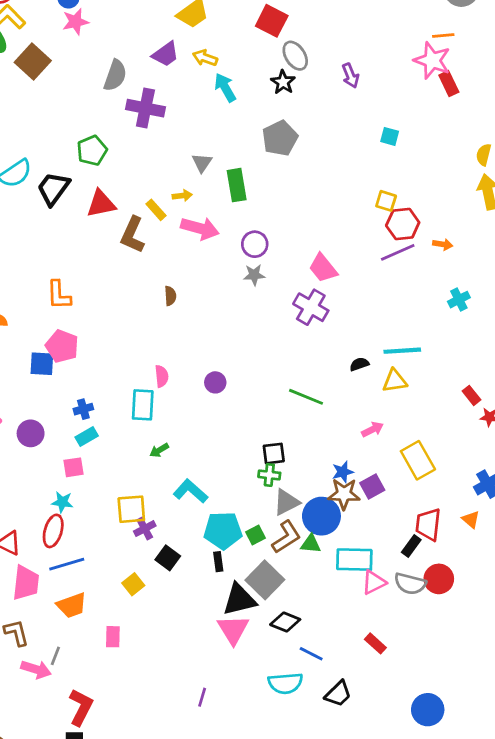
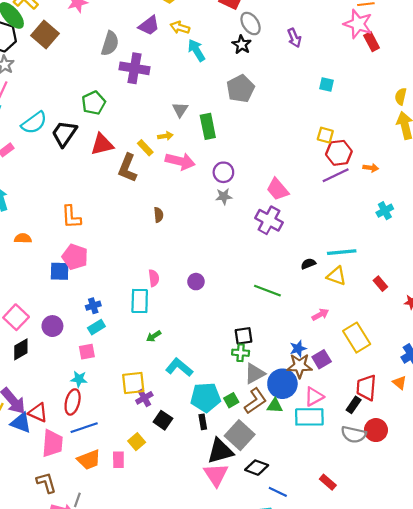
yellow triangle: (395, 381) -> (336, 276), turned 30
red rectangle: (472, 395) -> (380, 284), moved
pink triangle: (374, 582) -> (314, 397), moved
pink rectangle: (113, 637) -> (118, 460), moved

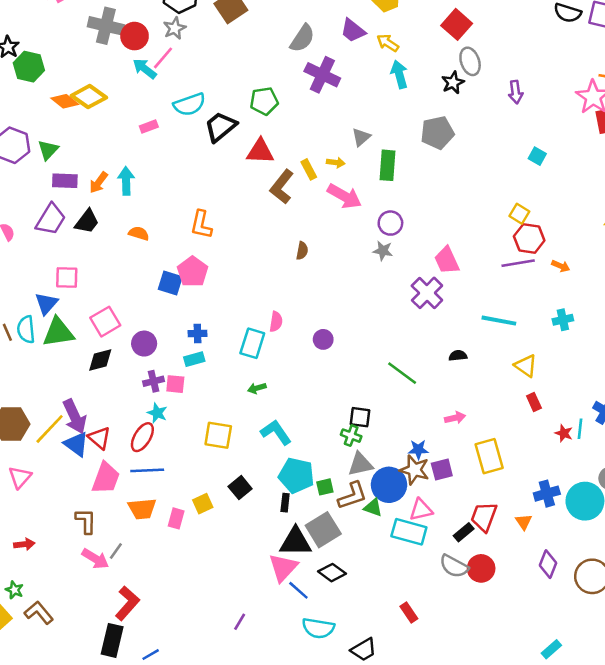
purple trapezoid: (149, 26) -> (353, 31), turned 60
cyan line: (342, 252) -> (499, 321), moved
yellow triangle: (336, 276) -> (526, 366), moved
purple cross: (144, 398) -> (154, 381), moved
blue line: (278, 492) -> (298, 590), moved

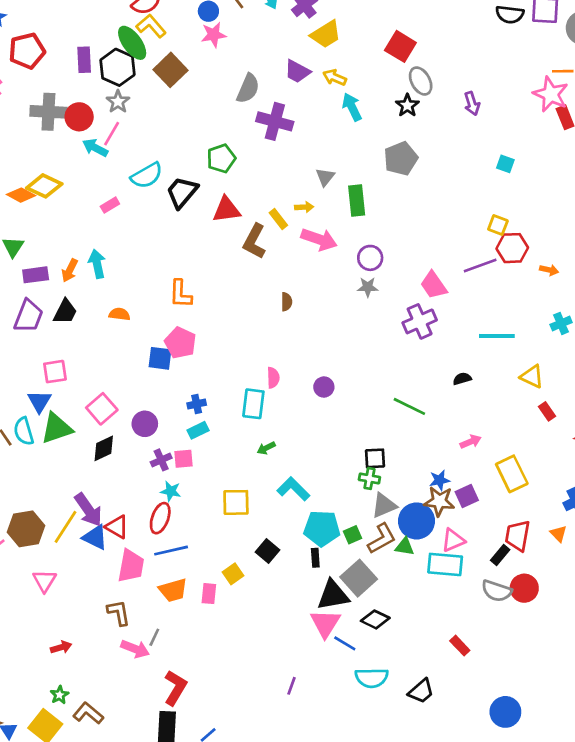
purple line: (518, 263) -> (480, 266), moved
purple cross: (427, 293) -> (420, 321), turned 32
green star: (14, 590) -> (60, 695), turned 30

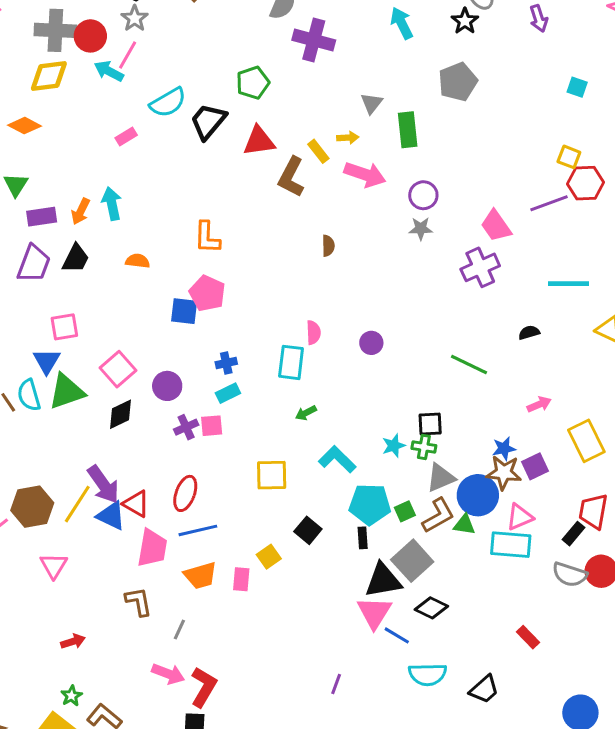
yellow diamond: (44, 186) -> (49, 76), moved, turned -32
cyan star: (171, 491) -> (394, 446), moved, turned -30
pink arrow: (135, 649) -> (168, 674), moved

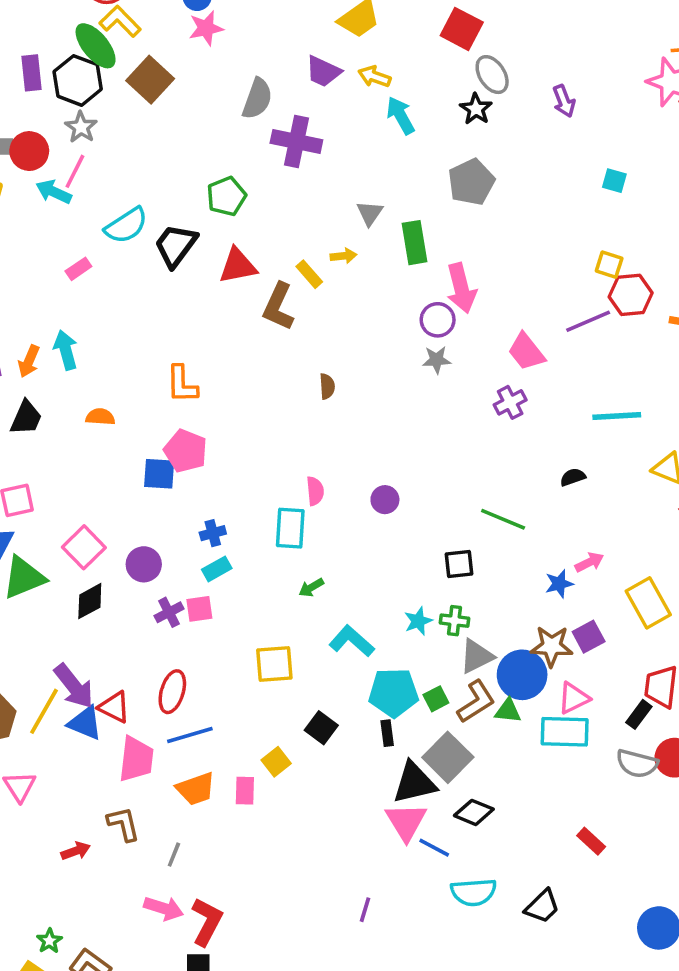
pink arrow: (365, 174) -> (461, 288), moved, turned 60
purple cross: (480, 267) -> (510, 402), size x0.7
black square: (430, 424) -> (459, 564), moved
blue star: (504, 449) -> (559, 584), moved
red arrow: (73, 641) -> (76, 851), moved

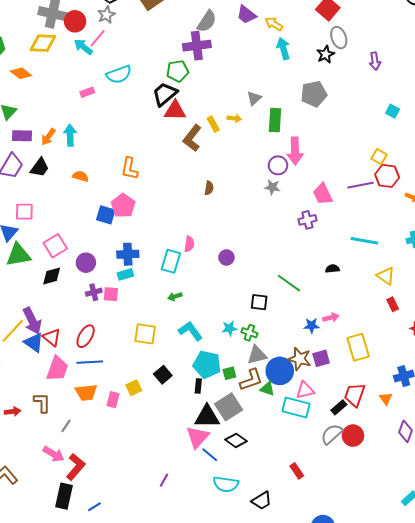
purple cross: (296, 141) -> (197, 46), moved, turned -32
black trapezoid: (176, 245) -> (165, 94), moved
blue cross: (213, 533) -> (128, 254), size x1.5
gray semicircle: (637, 764) -> (332, 434), turned 110

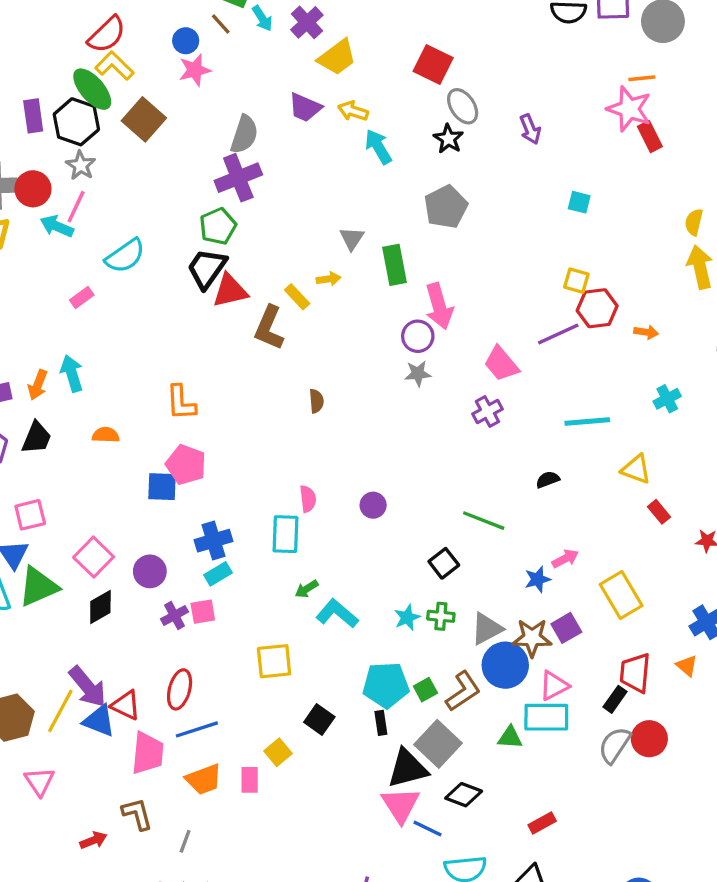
black square: (259, 302) -> (444, 563), turned -30
cyan L-shape: (190, 331) -> (337, 614), moved
gray triangle: (257, 355) -> (487, 629), moved
green triangle: (267, 389) -> (510, 737), moved
red rectangle: (297, 471) -> (542, 823), moved, turned -70

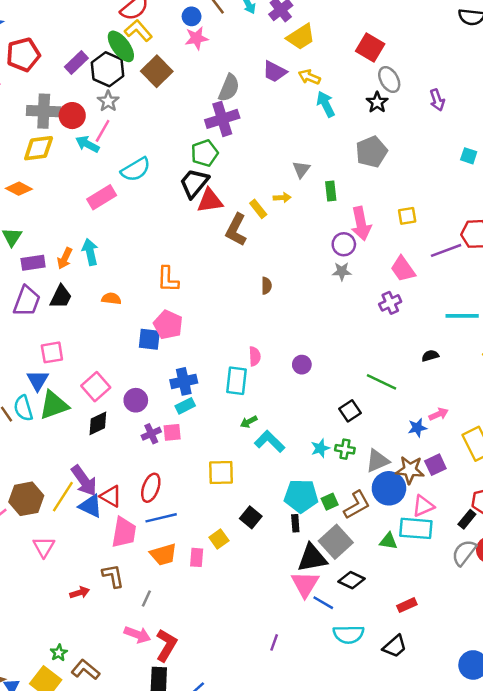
purple rectangle: (33, 116) -> (76, 62), turned 50
green rectangle: (394, 265) -> (331, 191), size x0.7
yellow square: (576, 281) -> (407, 216), moved, turned -30
pink rectangle: (82, 297) -> (102, 197), size x1.6

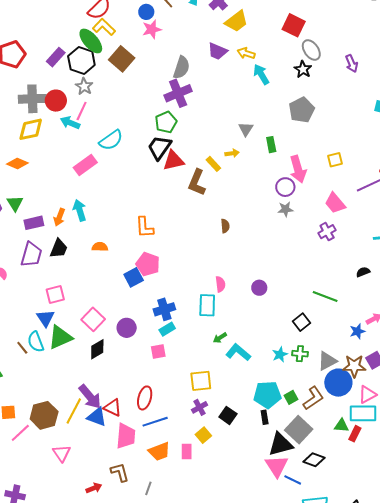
blue square: (149, 339) -> (134, 277), turned -30
purple cross: (151, 434) -> (200, 407), moved
red rectangle: (407, 605) -> (355, 434), moved, turned -35

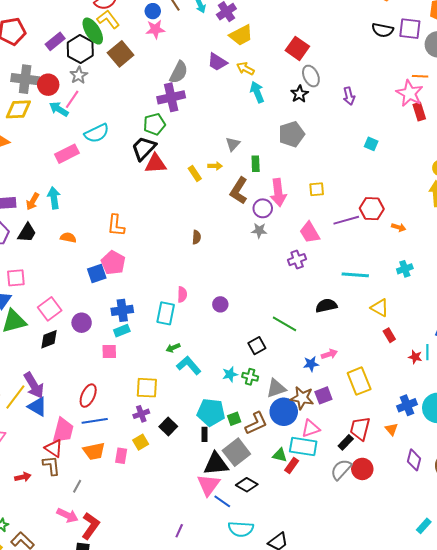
brown L-shape: (197, 182) -> (239, 191), moved
black semicircle: (363, 272) -> (326, 306), size x1.5
red triangle: (113, 408) -> (54, 448), moved

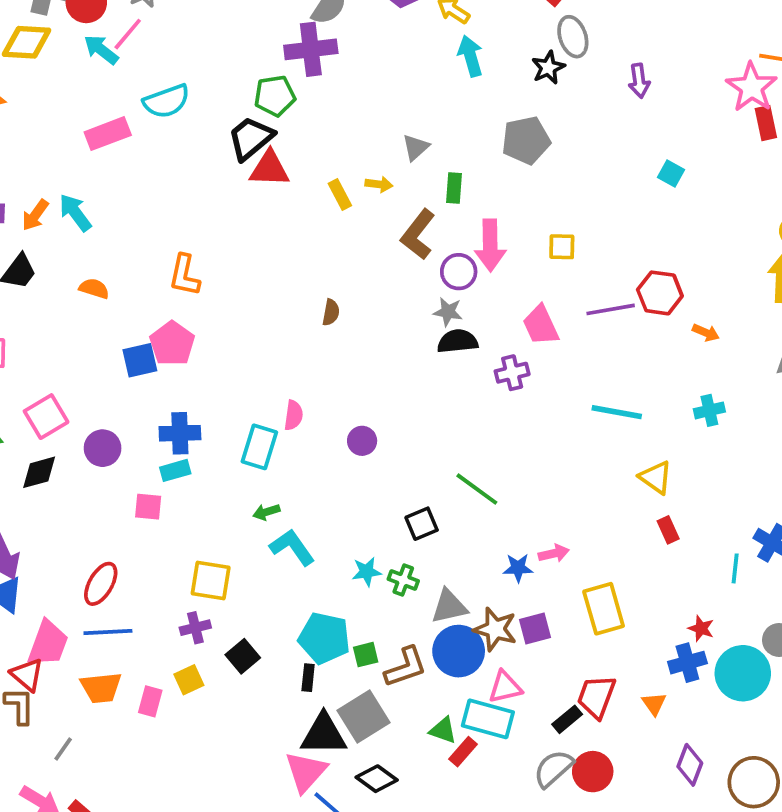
cyan arrow: (54, 198) -> (75, 213), turned -35
black semicircle: (326, 306) -> (458, 341), moved
red star: (415, 357) -> (701, 628), moved

